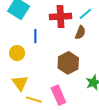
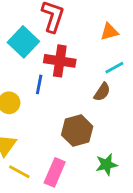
red cross: (61, 16) -> (60, 61), moved
pink rectangle: (58, 95) -> (55, 172), turned 36

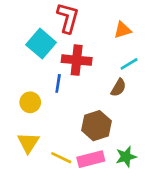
yellow line: (19, 172) -> (61, 158), moved
pink rectangle: (55, 172) -> (91, 159), moved, turned 55

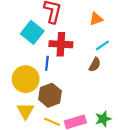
yellow circle: (30, 102) -> (26, 79), size x1.6
brown hexagon: (96, 126) -> (50, 95), moved

